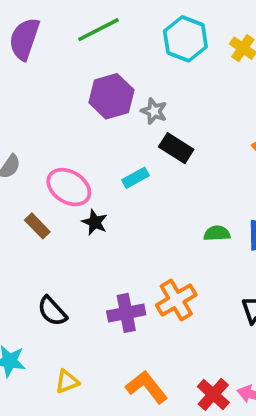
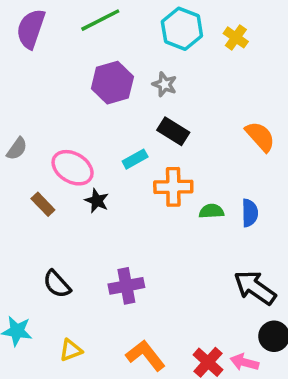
gray star: (154, 111) -> (165, 84), moved
orange cross: (176, 300) -> (173, 187), moved, turned 30

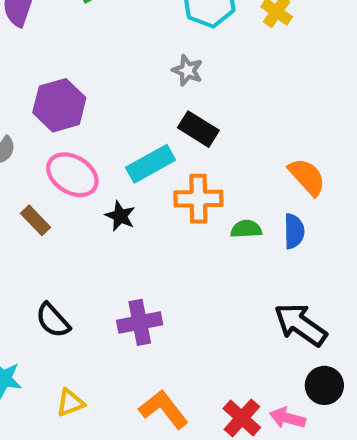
purple hexagon: (112, 83) -> (59, 105), moved
orange semicircle: (260, 136) -> (307, 177), moved
cyan rectangle: (135, 159) -> (151, 164), size x1.5
black star: (97, 201) -> (120, 216), moved

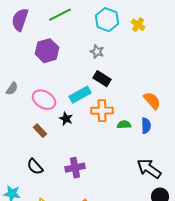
purple hexagon: (59, 105) -> (47, 51), moved
brown rectangle: (35, 220) -> (40, 131), moved

